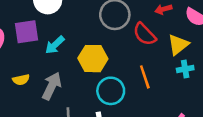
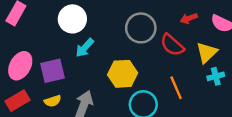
purple square: (27, 32) -> (53, 71), moved
cyan arrow: (55, 45) -> (85, 48), moved

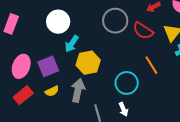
yellow hexagon: (123, 74) -> (88, 63), moved

